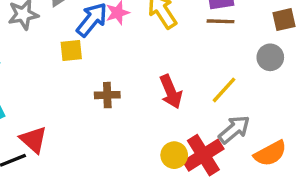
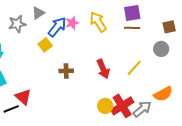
yellow square: (71, 50) -> (45, 45), turned -32
gray arrow: (234, 129) -> (142, 109), moved
orange semicircle: (270, 153) -> (163, 94), moved

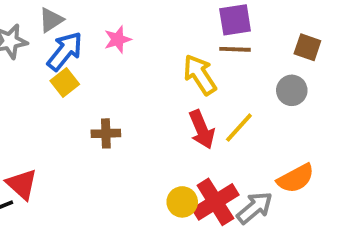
yellow arrow: (98, 22) -> (200, 75), moved
blue arrow: (57, 27) -> (65, 51), moved
brown square: (169, 27) -> (307, 47), turned 32
red arrow: (103, 69) -> (202, 129), moved

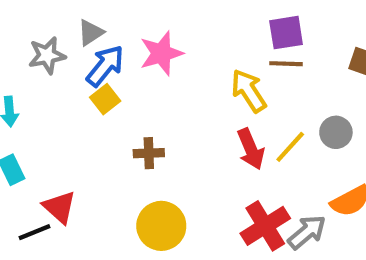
pink star: (118, 39) -> (161, 53), size x1.5
gray circle: (292, 90) -> (336, 132), moved
yellow circle: (182, 202) -> (161, 226), moved, size x1.5

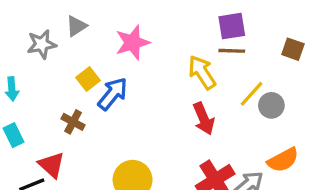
blue arrow: (105, 66) -> (113, 94), moved
yellow line: (290, 147) -> (252, 94), moved
brown cross: (149, 153) -> (73, 122), moved, turned 30

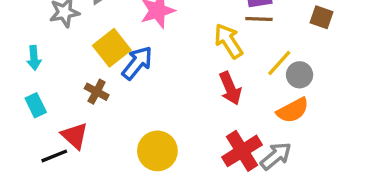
yellow square: (88, 79) -> (112, 48), size x1.5
orange semicircle: (283, 160) -> (293, 110), moved

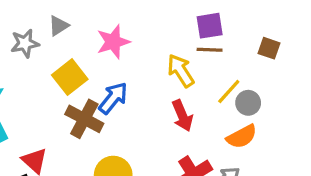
blue arrow: (137, 63) -> (113, 98), moved
brown cross: (97, 92) -> (84, 119), moved, size x1.6

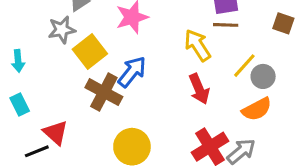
gray star: (25, 43) -> (62, 30), moved

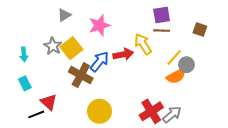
gray star: (62, 30) -> (53, 46), moved, turned -30
red arrow: (199, 89) -> (123, 54), moved, turned -78
orange semicircle: (257, 109) -> (176, 76), moved

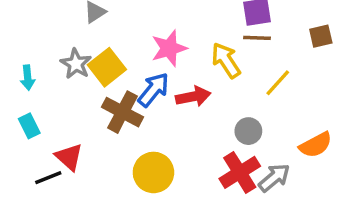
pink star: (99, 25) -> (169, 48), moved
brown square: (200, 29) -> (321, 36), turned -32
red arrow: (123, 54) -> (193, 97), moved
gray circle: (186, 65) -> (248, 131), moved
orange semicircle: (176, 76) -> (316, 145), moved

